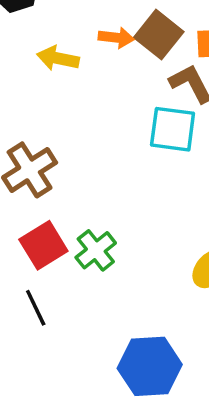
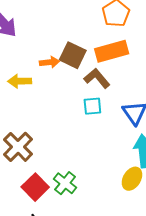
cyan square: (173, 129) -> (92, 106), size x0.7

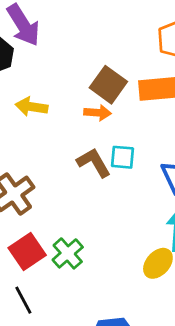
orange arrow: (49, 62) -> (98, 113), moved
brown L-shape: (97, 78) -> (94, 163), moved

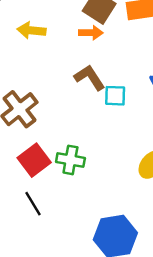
cyan square: (123, 157) -> (115, 96), moved
green cross: (68, 253) -> (70, 160), turned -36

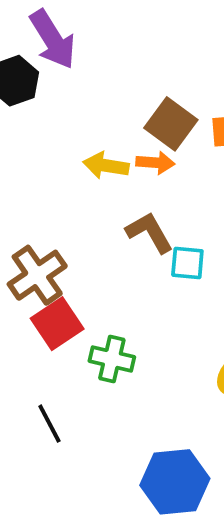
yellow arrow: (31, 30) -> (106, 166), moved
red square: (34, 160) -> (57, 324), moved

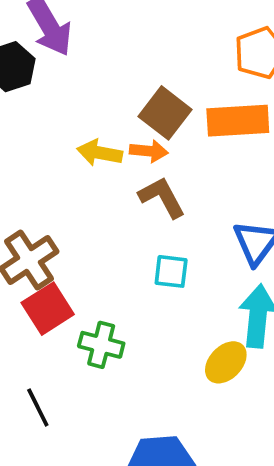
brown L-shape: (149, 232) -> (162, 197), moved
cyan square: (187, 263) -> (171, 271), moved

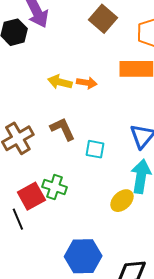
brown square: (165, 113) -> (103, 19), moved
brown L-shape: (162, 197) -> (63, 129), moved
red square: (48, 309) -> (31, 196), moved

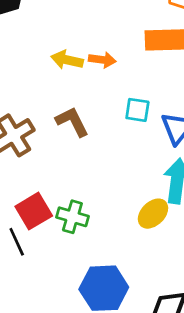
cyan square: (95, 149) -> (137, 110), moved
green cross: (55, 187) -> (72, 217), moved

